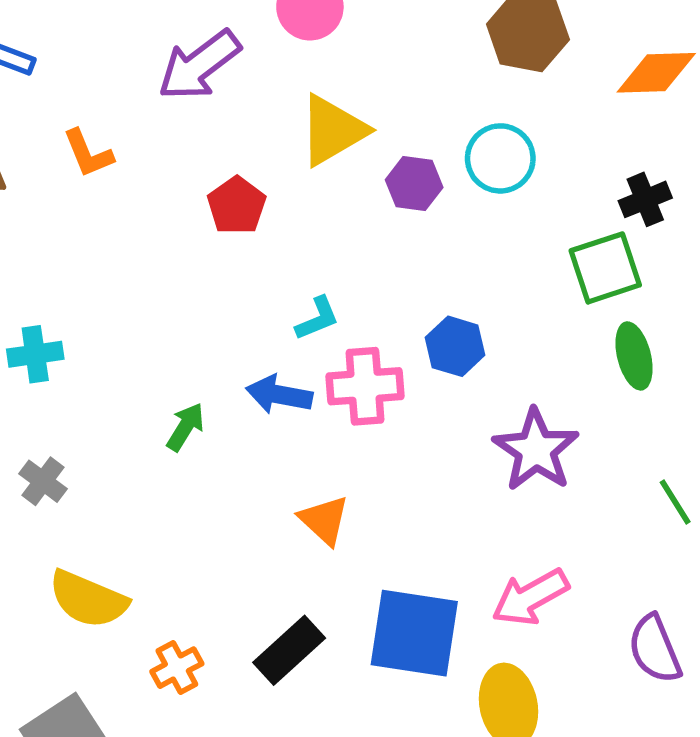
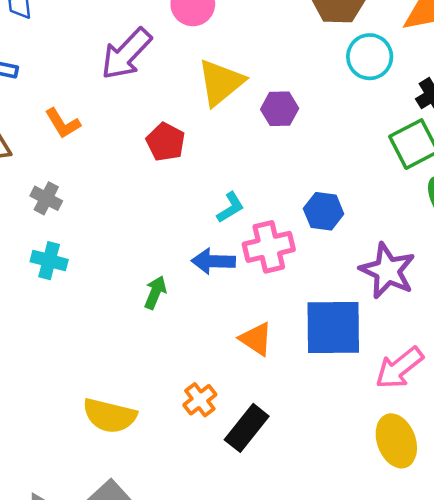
cyan circle: (500, 158) -> (370, 57), moved
cyan cross: (35, 354) -> (49, 261), turned 32
gray cross: (43, 481) -> (46, 198), moved
blue square: (414, 633) -> (333, 328), moved
orange cross: (177, 668) -> (200, 400), moved

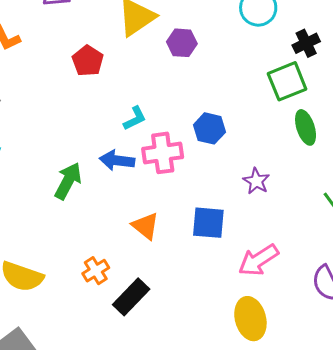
purple star: (387, 271) -> (256, 181), size x0.6
green arrow: (155, 292) -> (68, 181), size x1.4
blue square: (333, 328) -> (208, 223), size x0.7

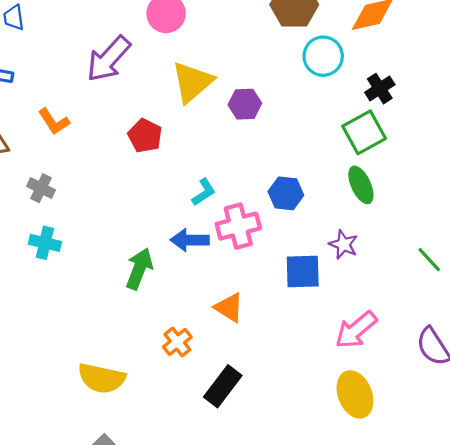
green ellipse: (306, 127) -> (361, 185), moved
blue square: (208, 223) -> (303, 272), moved
orange cross: (96, 271) -> (177, 342), moved

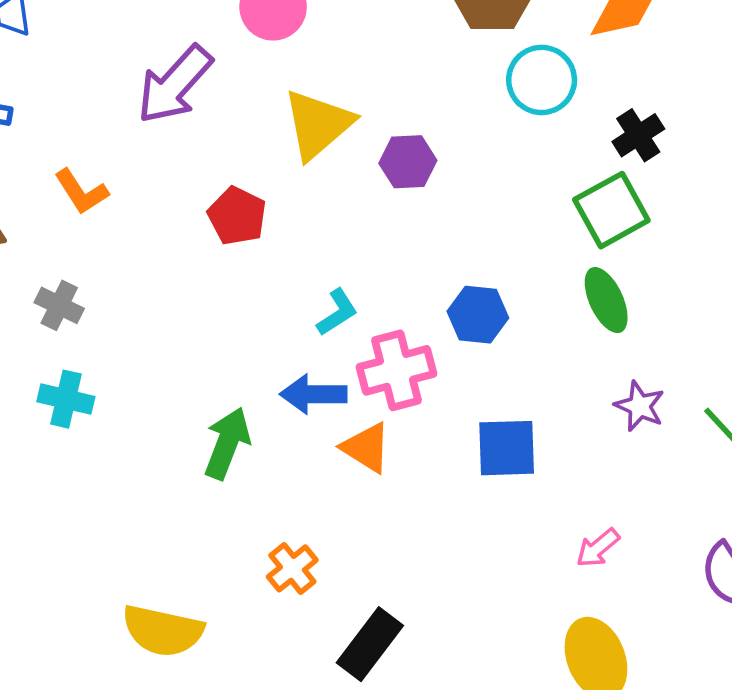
purple star: (343, 245) -> (640, 406), moved
orange triangle: (229, 308) -> (366, 448), moved
pink arrow: (356, 330) -> (598, 548), size x0.6

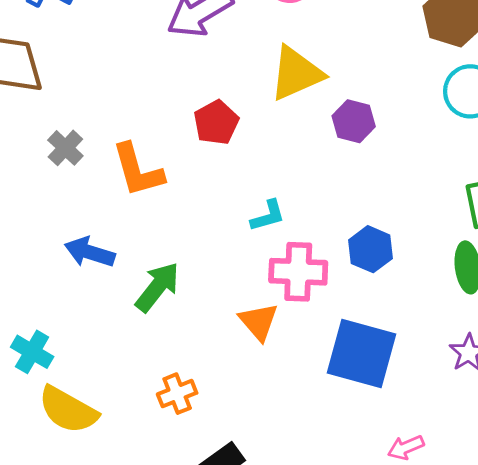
orange L-shape: (81, 192) -> (138, 170), moved, size x1.4
blue arrow: (313, 394) -> (90, 252), moved
cyan cross: (66, 399) -> (32, 352), moved
blue square: (507, 448) -> (361, 354), size x1.4

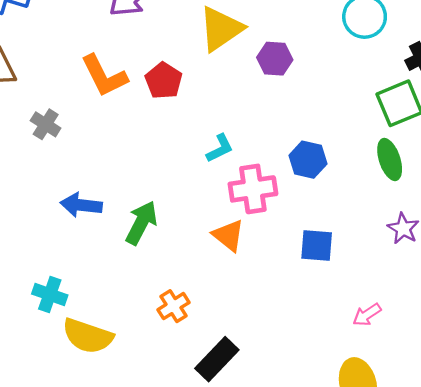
orange L-shape: (138, 170) -> (104, 76), moved
blue square: (361, 354) -> (317, 245), size x0.6

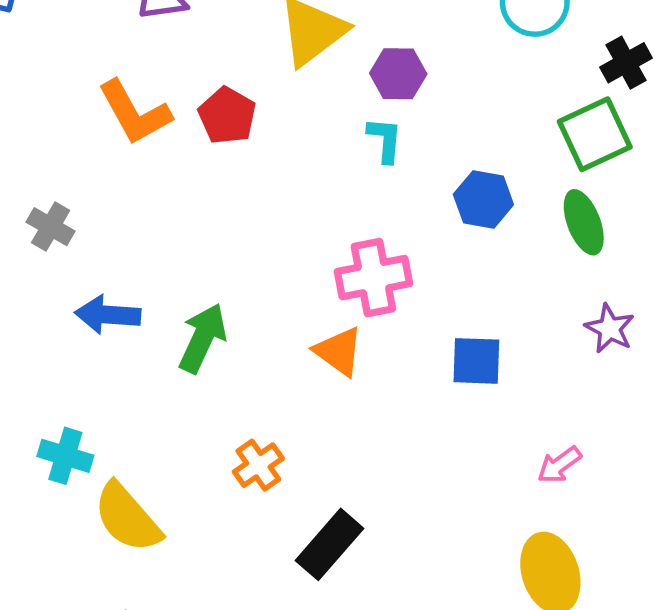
gray cross: (46, 124) -> (51, 227), moved
cyan L-shape: (220, 148) -> (385, 140), moved, turned -56
blue hexagon: (308, 160) -> (483, 200), moved
yellow semicircle: (88, 336) -> (127, 518), turned 33

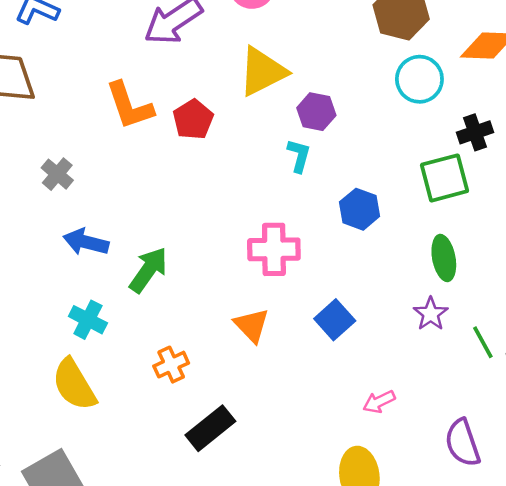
green ellipse: (584, 222) -> (444, 258), moved
orange triangle: (339, 351) -> (252, 325), moved
blue square: (476, 361) -> (335, 320), turned 36
cyan cross: (65, 456) -> (88, 320), moved

